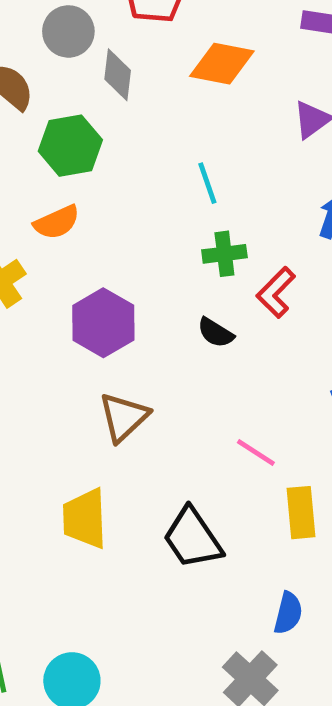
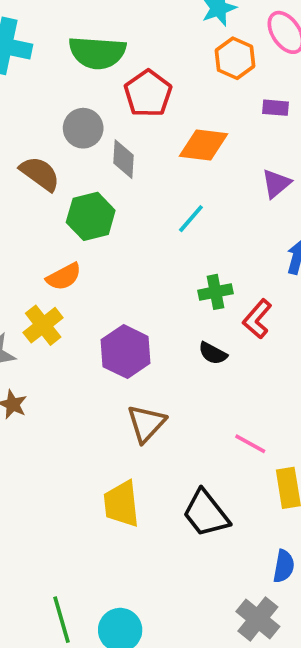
cyan line: (207, 183) -> (191, 219), moved, turned 64
orange semicircle: (57, 222) -> (64, 277), moved

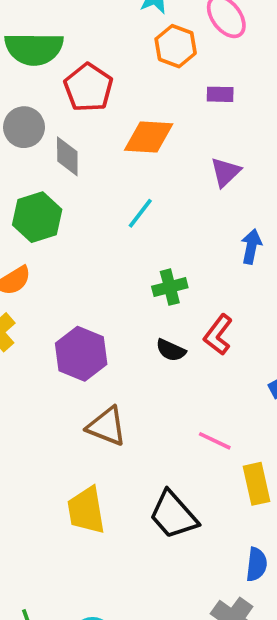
red L-shape: (257, 319) -> (218, 335), moved
brown triangle: (146, 423) -> (107, 426), turned -48

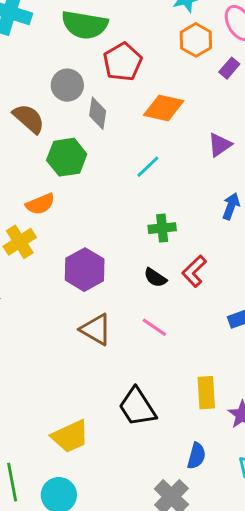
purple rectangle: (220, 94) -> (229, 68), moved, turned -60
pink line: (215, 441) -> (154, 327), moved
yellow trapezoid: (86, 510) -> (70, 436), moved, turned -114

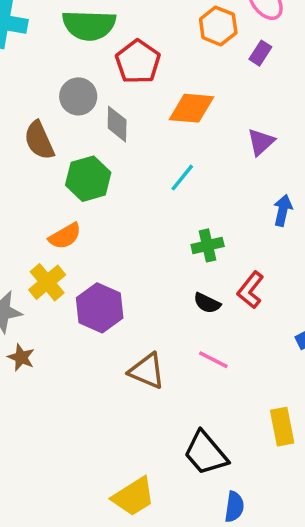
brown semicircle: (29, 119) -> (39, 140), turned -148
purple hexagon: (85, 270) -> (100, 308), moved
blue semicircle: (196, 456) -> (234, 507), moved

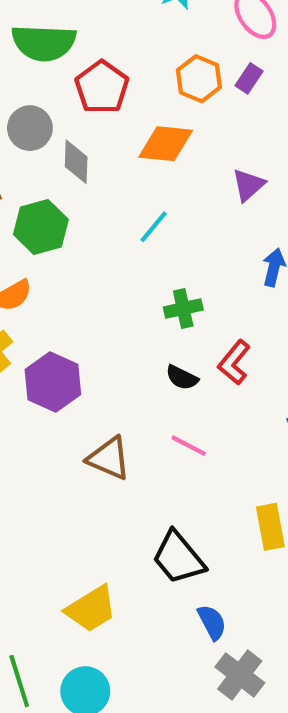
orange hexagon: (218, 26) -> (199, 79), moved
blue semicircle: (234, 507) -> (212, 622), turned -36

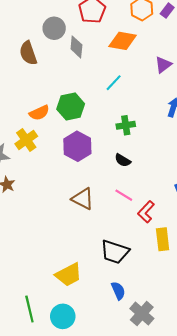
green hexagon: (41, 227) -> (71, 107), moved
red L-shape: (234, 362) -> (146, 212), moved
purple hexagon: (53, 382) -> (77, 146), moved
black trapezoid: (178, 558) -> (115, 252), turned -36
blue semicircle: (212, 622) -> (118, 291), moved

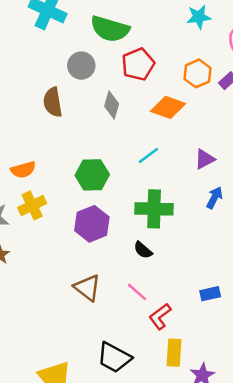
gray circle: (54, 28) -> (81, 66), moved
purple triangle: (163, 65) -> (205, 159), moved
orange semicircle: (39, 113) -> (23, 170), moved
green cross: (126, 125) -> (154, 209), size x1.6

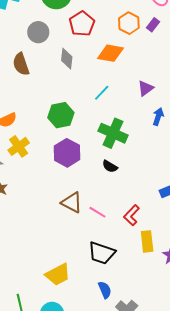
green cross: (154, 209) -> (113, 133), turned 32
pink line: (137, 292) -> (97, 212), moved

